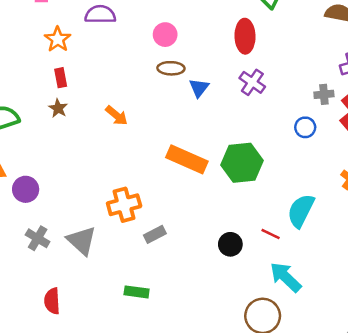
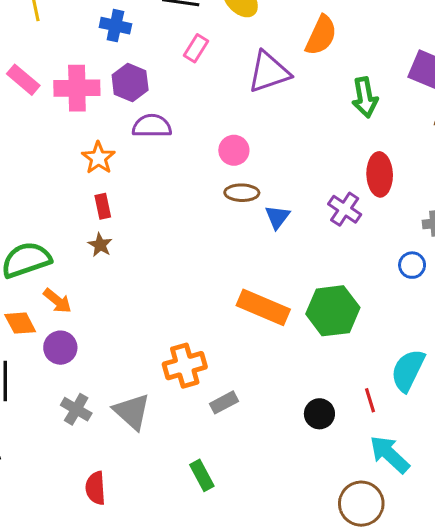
red ellipse: (245, 36) -> (380, 174), moved
orange arrow: (117, 116) -> (57, 301), moved
red line: (271, 234) -> (370, 400), turned 48
green rectangle: (137, 292) -> (202, 475), turned 55

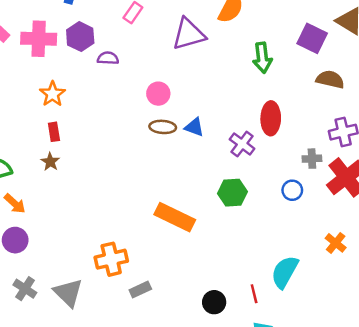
purple semicircle: (152, 126) -> (108, 58), moved, size x0.7
blue triangle: (277, 217) -> (194, 127), moved, turned -50
green hexagon: (333, 311) -> (232, 193), moved, size x0.7

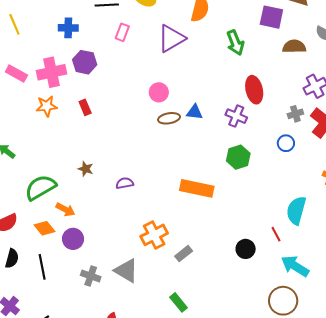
purple semicircle: (108, 58) -> (125, 183), moved
orange star: (53, 94) -> (47, 106), moved, turned -30
red rectangle: (54, 132) -> (85, 107), moved

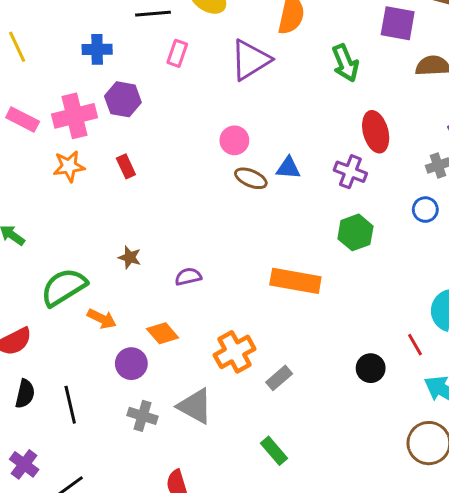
brown ellipse: (169, 118) -> (251, 178), turned 35
orange diamond: (44, 228) -> (163, 333), moved
purple circle: (73, 239) -> (131, 364), moved

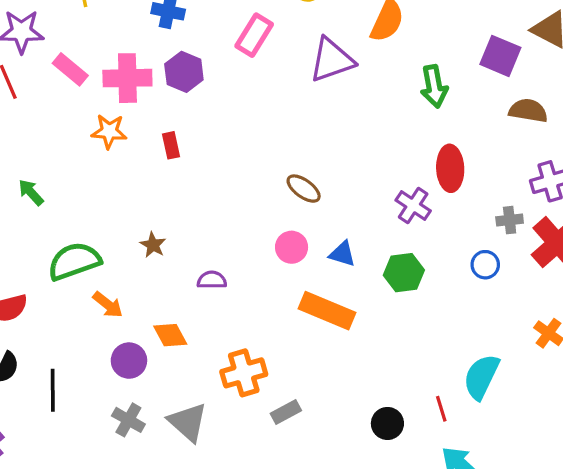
pink rectangle: (177, 53) -> (254, 35), size x1.4
pink circle: (234, 140) -> (292, 247), moved
blue triangle: (288, 168) -> (342, 254), moved

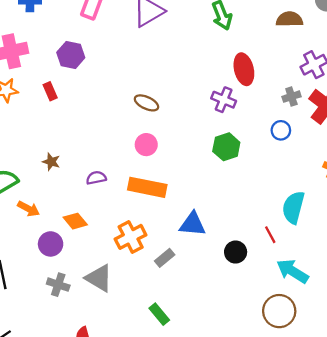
purple hexagon: (184, 72) -> (71, 55), moved
blue triangle: (342, 254) -> (193, 224), moved, size x1.4
orange rectangle: (327, 311) -> (147, 187), moved

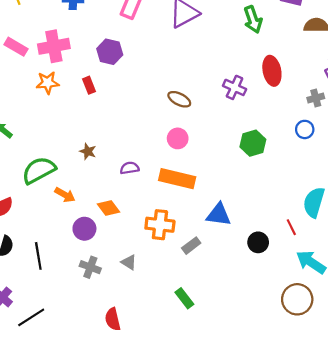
purple cross: (224, 100) -> (235, 87), moved
orange cross: (131, 237) -> (160, 225), turned 32
gray triangle: (99, 278) -> (129, 262), size x0.6

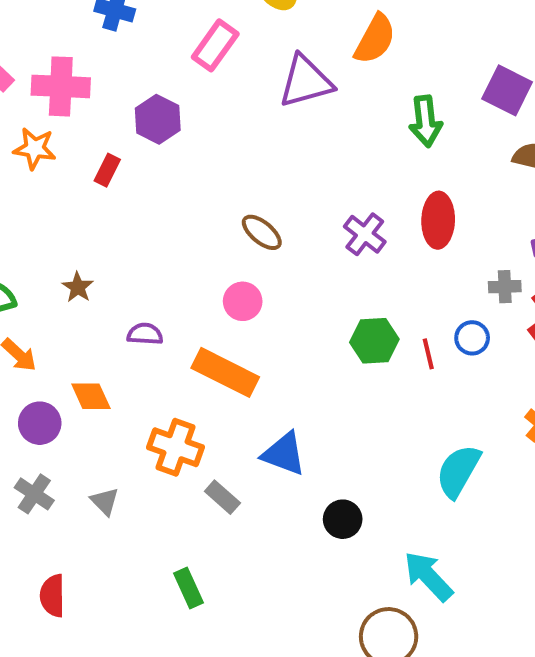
red rectangle: (89, 85) -> (107, 170), turned 35
red line: (291, 227) -> (428, 354), moved
gray rectangle: (191, 246) -> (222, 497), turned 66

